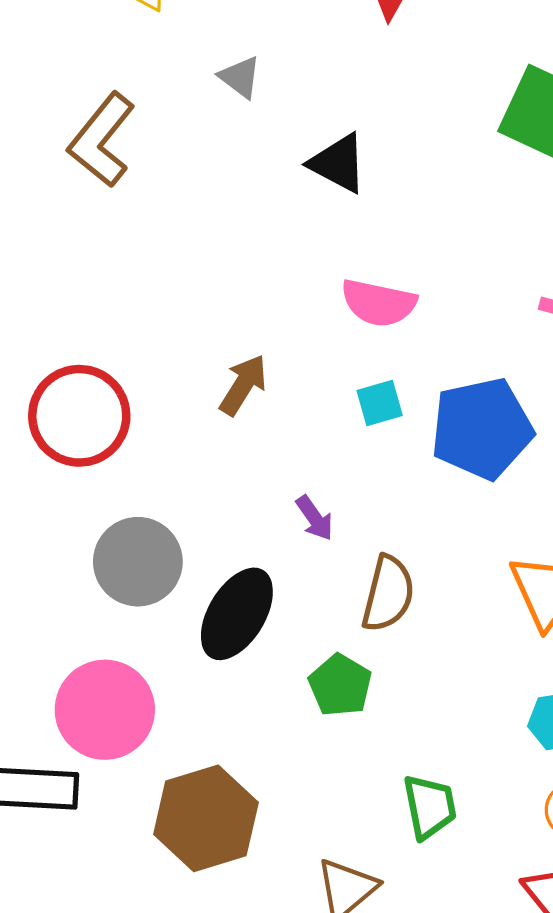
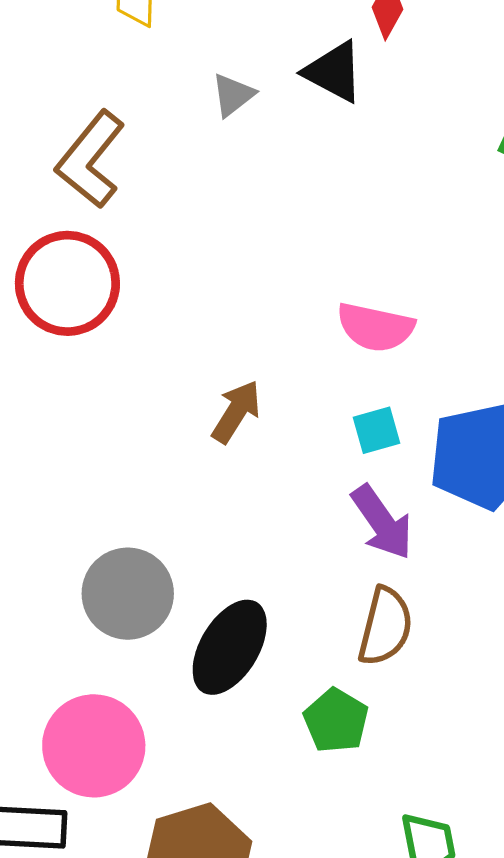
gray triangle: (240, 77) -> (233, 95), turned 45
black triangle: (338, 163) -> (334, 72), moved
red circle: (79, 416) -> (67, 283), moved
purple arrow: (315, 518) -> (382, 522), moved, size x1.6

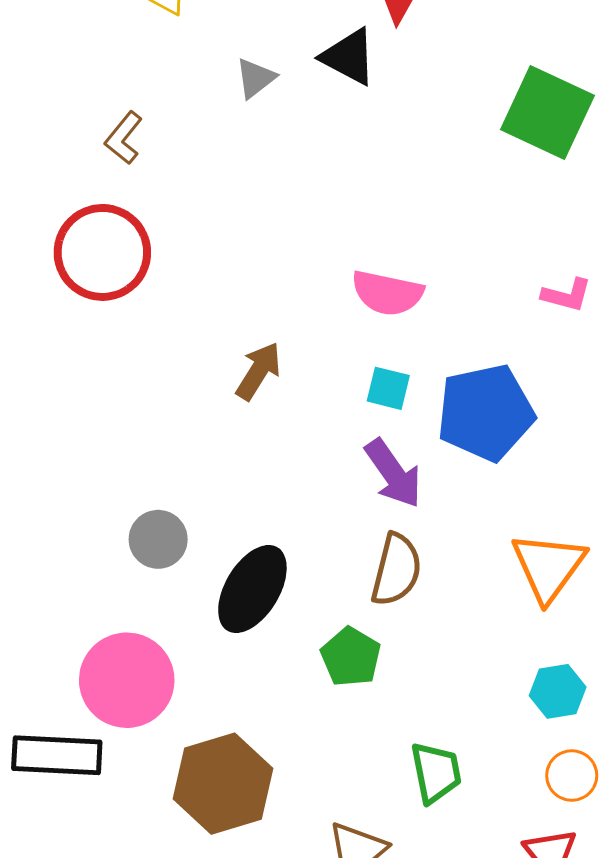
brown L-shape: (90, 160) -> (124, 138), size x0.6
cyan square: (377, 430) -> (388, 388), turned 30
gray circle: (128, 594) -> (158, 539), size x0.7

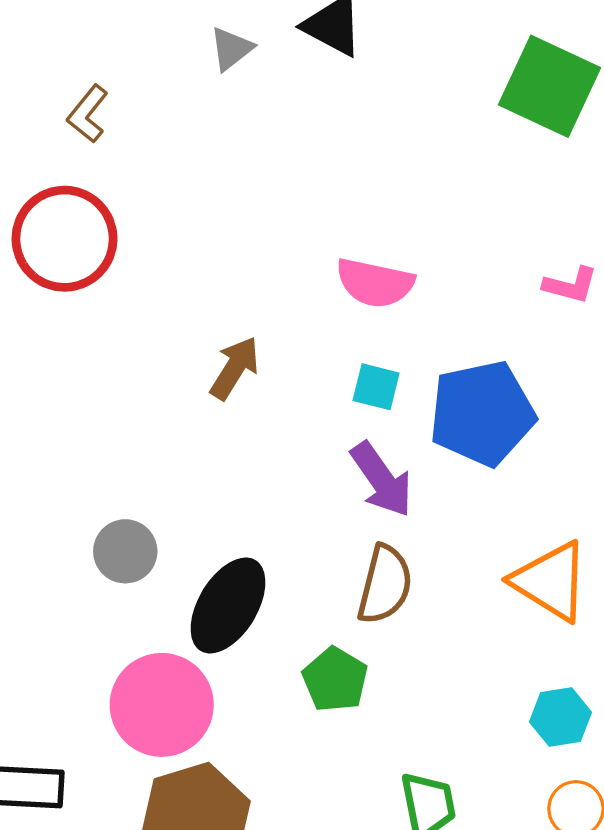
orange triangle: (548, 567) -> (551, 581), turned -34
pink circle: (127, 680) -> (162, 705), moved

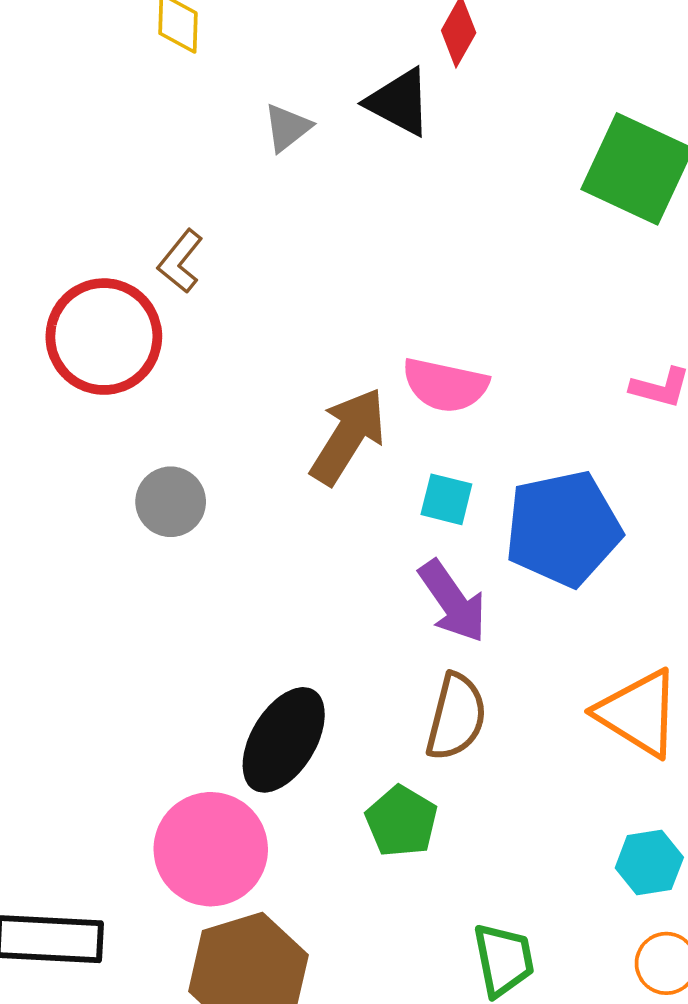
brown L-shape: (88, 114) -> (180, 261), moved
brown arrow: (235, 368) -> (348, 436), moved, size x1.4
gray circle: (125, 551) -> (171, 502), moved

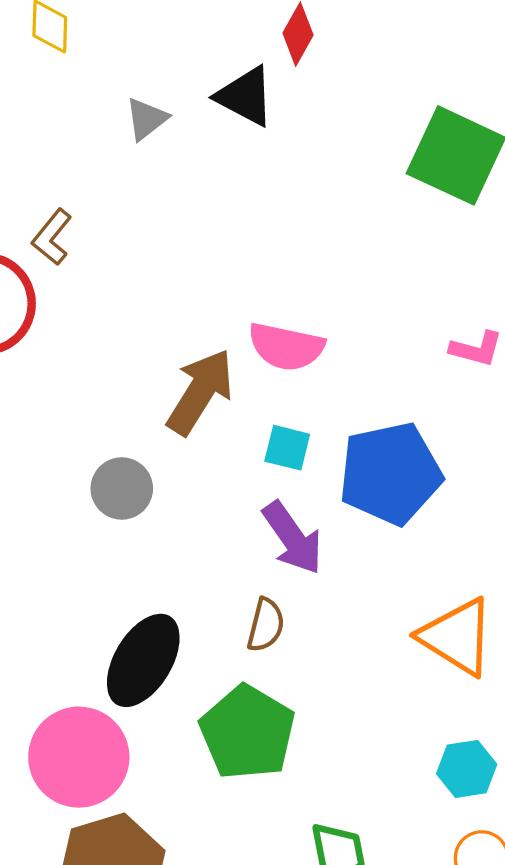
gray circle: (171, 502) -> (122, 489), moved
brown semicircle: (456, 717) -> (266, 625), moved, size x0.7
green pentagon: (401, 821) -> (247, 732), size x1.5

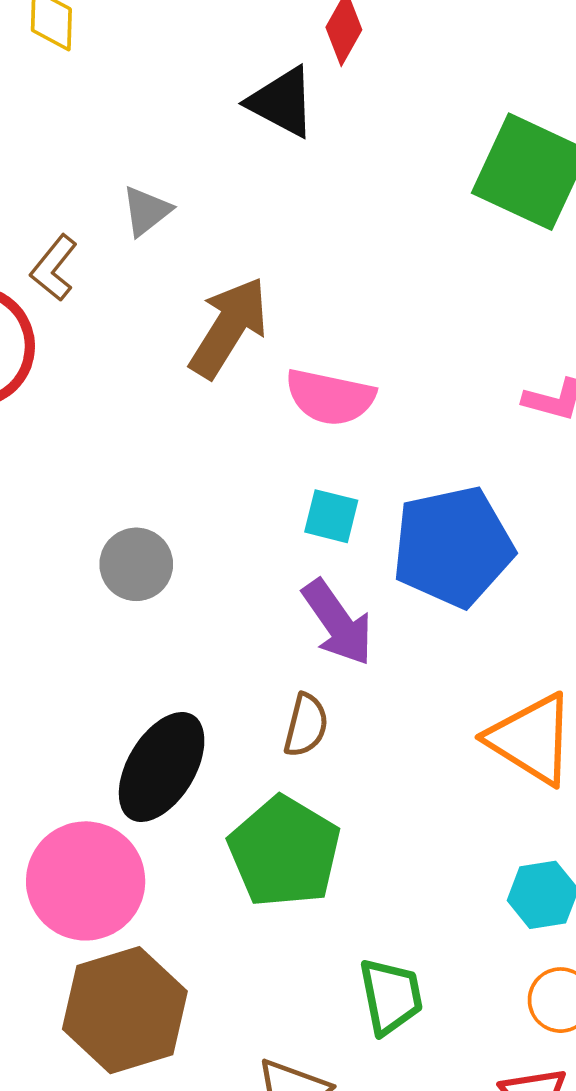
gray triangle: (146, 119) -> (146, 211), moved
brown arrow: (200, 392) -> (229, 327), moved

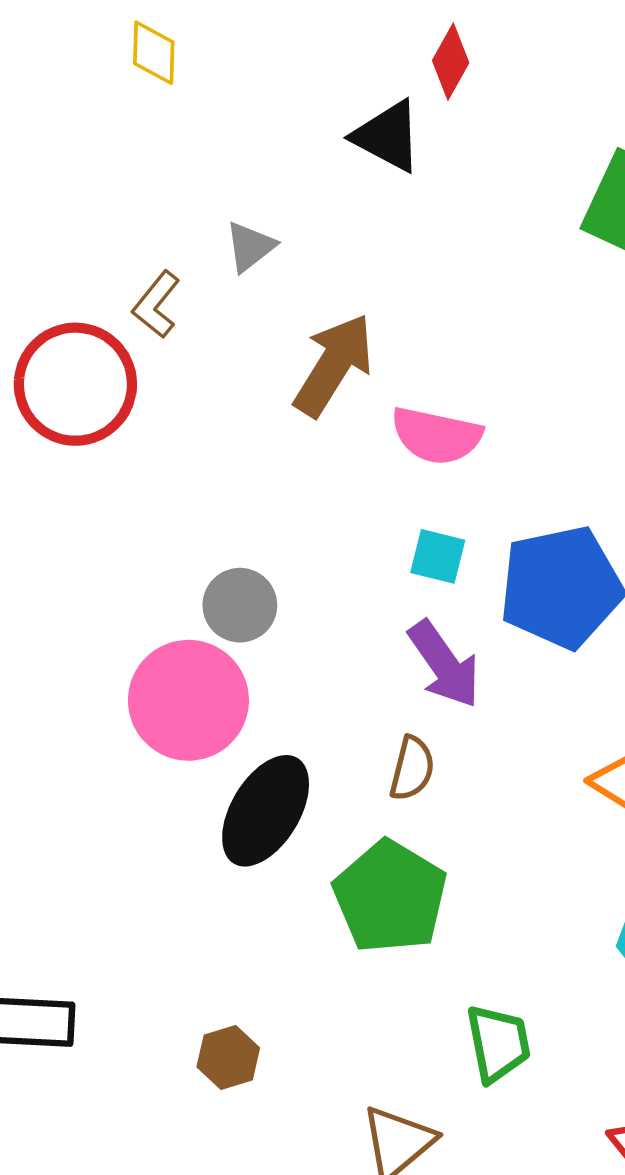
pink circle: (86, 881) -> (188, 700), moved
brown hexagon: (125, 1010) -> (228, 1057), size x0.5

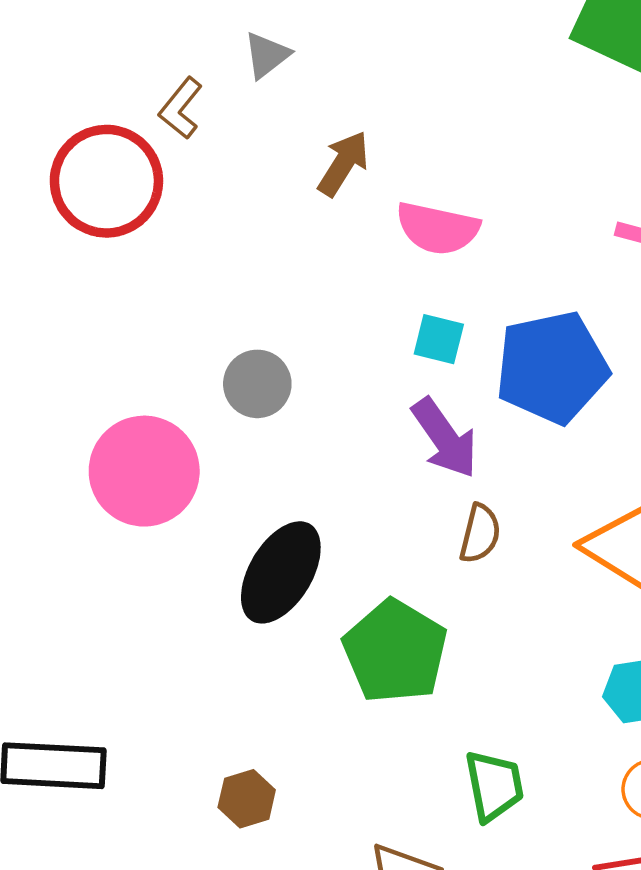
brown arrow: (334, 365) -> (343, 164), size x0.7
pink circle: (188, 700) -> (144, 471), moved
brown semicircle: (412, 768) -> (480, 534), moved

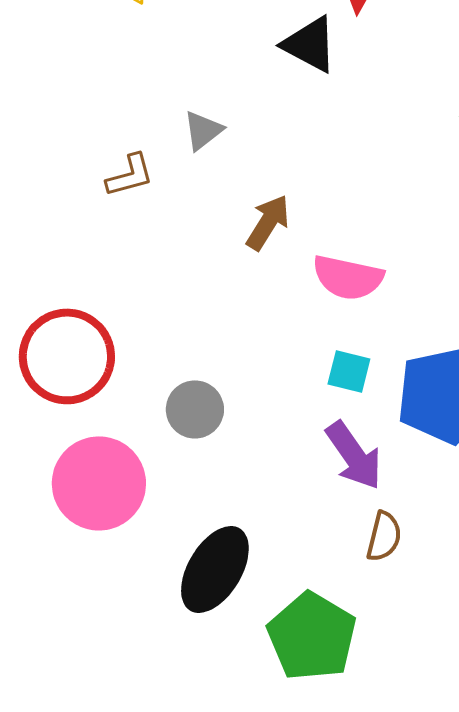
brown L-shape: (181, 108) -> (130, 175), turned -144
red circle: (106, 181) -> (67, 356), moved

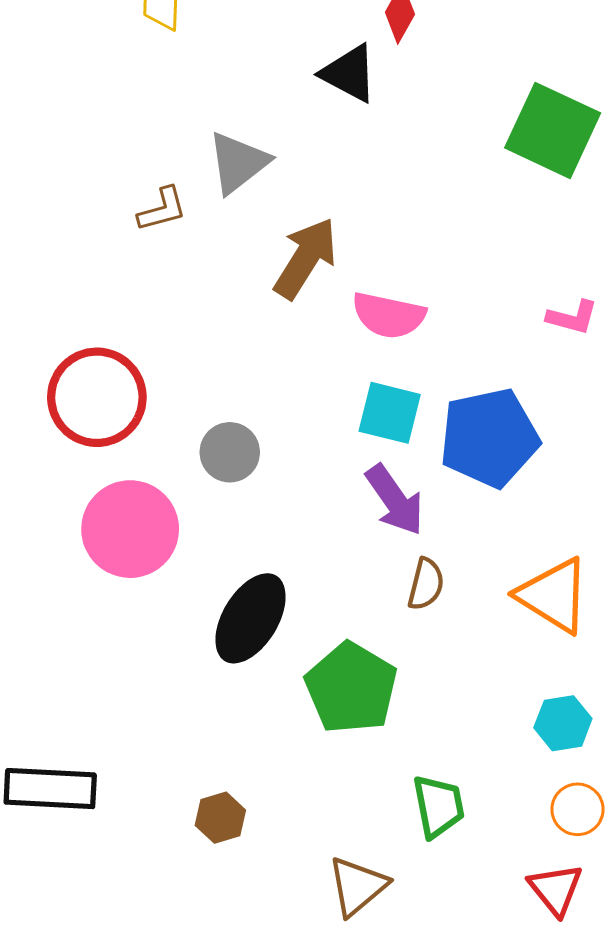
gray triangle: (203, 130) -> (238, 163), size x1.5
brown arrow: (268, 222) -> (306, 258), size x1.4
cyan square: (349, 371) -> (390, 413), size x1.4

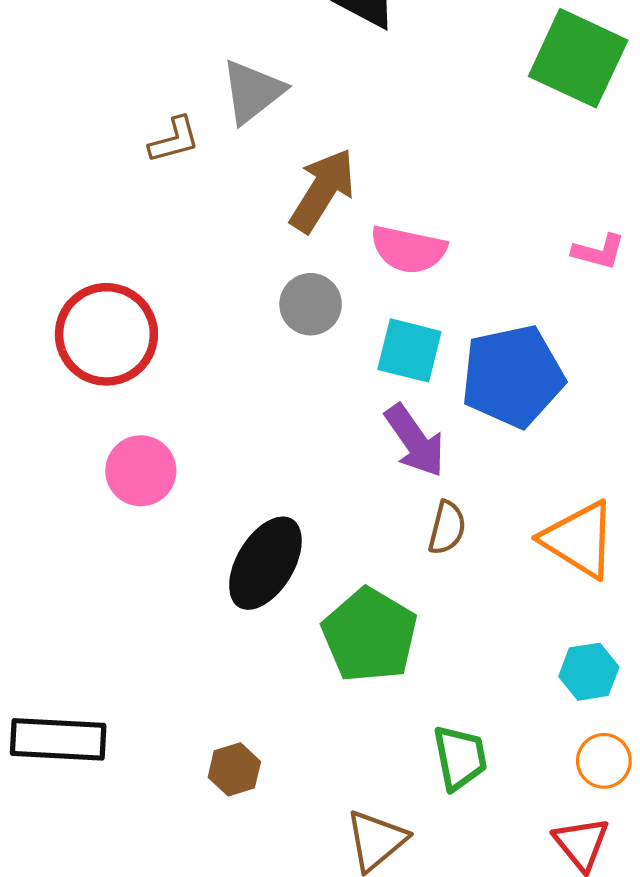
gray circle: (230, 452) -> (311, 304), moved
pink circle: (130, 529) -> (141, 471), size x0.7

